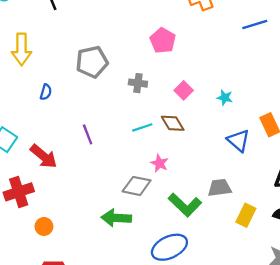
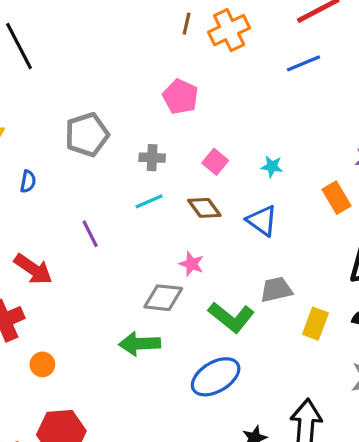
cyan line: (142, 127) -> (149, 201), moved
blue triangle: (238, 141) -> (262, 221), moved

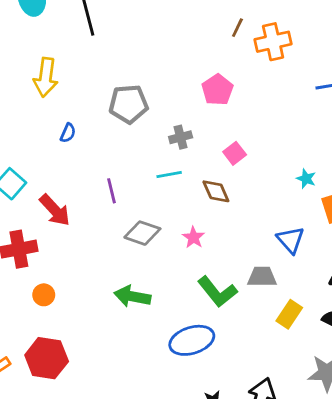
gray cross: (152, 158) -> (181, 137), turned -30
cyan star: (272, 166) -> (306, 179), moved
blue triangle: (262, 221) -> (291, 240), moved
gray diamond: (163, 298) -> (142, 233), moved

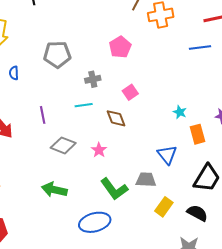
blue semicircle: (68, 133) -> (14, 73), turned 152

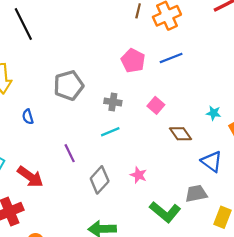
blue line: (200, 47) -> (171, 58), moved
gray cross: (93, 79) -> (113, 102), turned 35
brown diamond: (116, 118) -> (181, 134), moved
gray diamond: (63, 145) -> (100, 180), turned -55

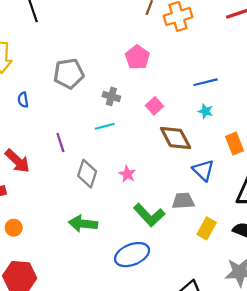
blue line: (171, 58) -> (206, 82), moved
cyan star: (214, 113) -> (206, 111), moved
brown diamond: (181, 134) -> (176, 138), size x1.4
gray diamond: (100, 180) -> (87, 174), turned -32

